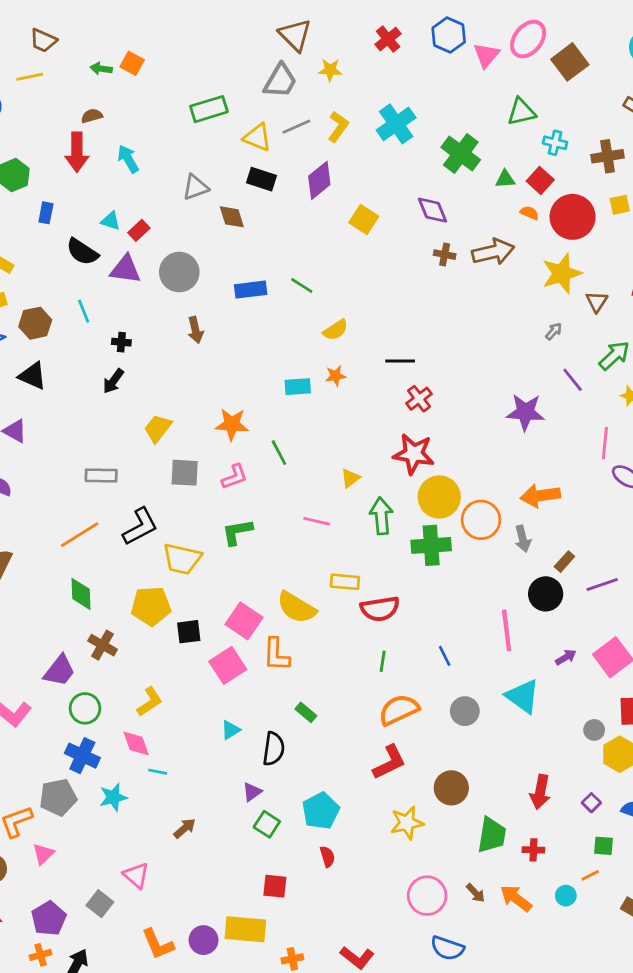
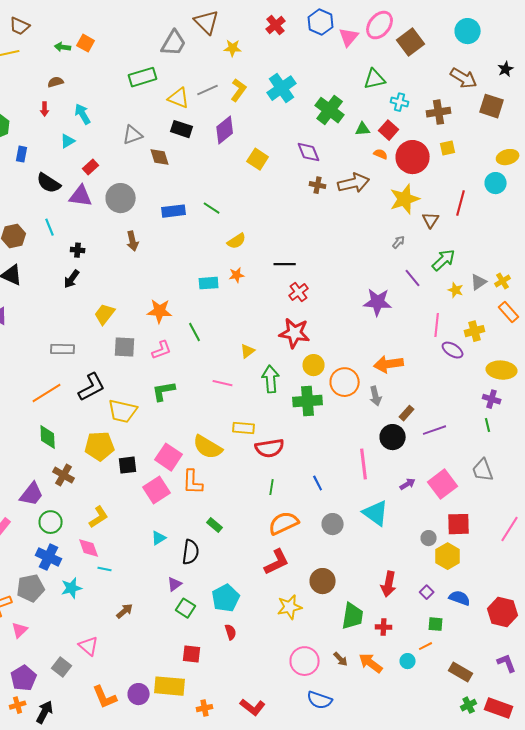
gray trapezoid: (280, 81) -> (174, 43), moved
red arrow: (77, 152) -> (45, 109), size x0.5
cyan triangle: (111, 221) -> (68, 141), moved, turned -49
yellow circle: (439, 497) -> (314, 365), size x0.7

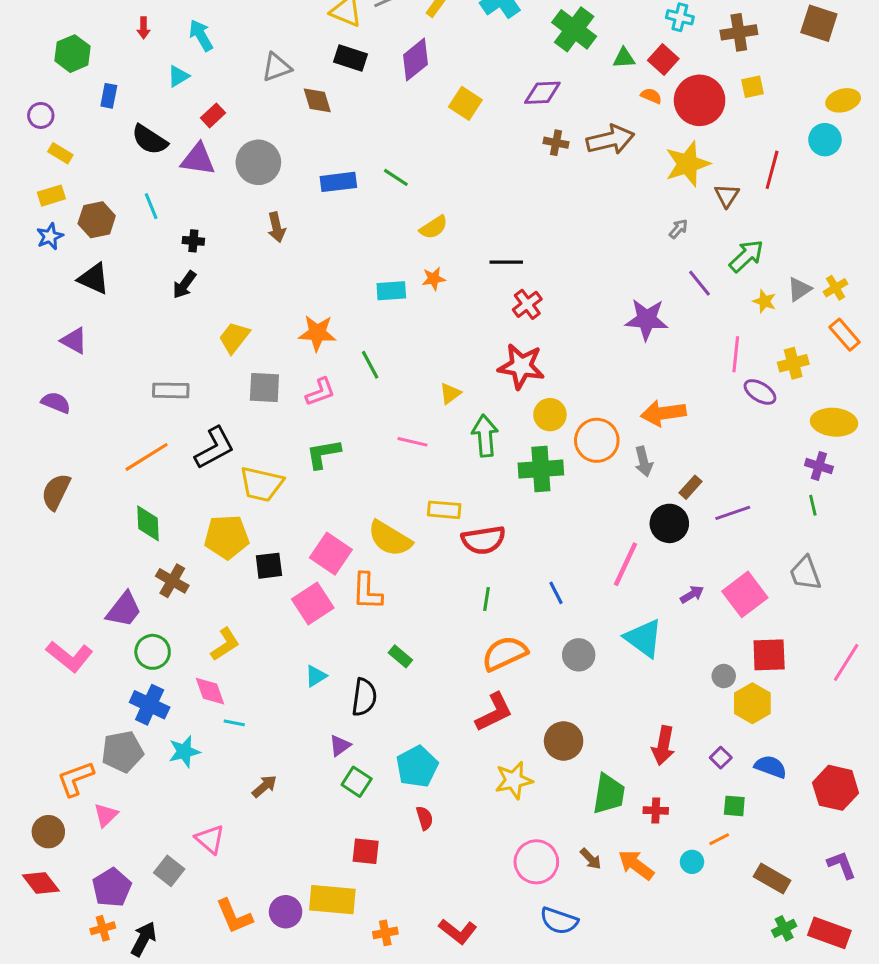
purple diamond: (309, 152) -> (542, 93), turned -70
pink line: (364, 464) -> (626, 564), turned 32

